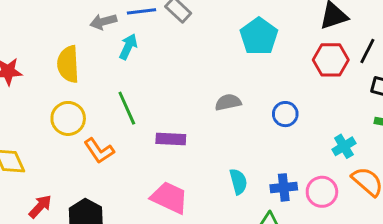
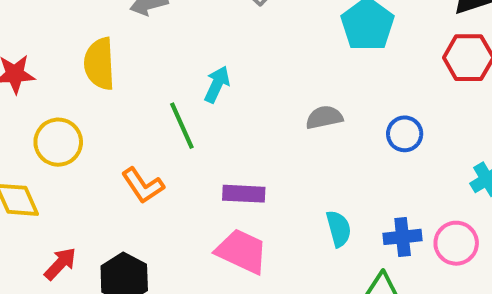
cyan arrow: (128, 47) -> (217, 84), moved
yellow circle: (68, 118) -> (58, 142), moved
purple rectangle: (171, 139) -> (244, 194), moved

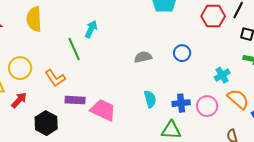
gray semicircle: (324, 117) -> (143, 57), moved
yellow circle: (58, 142) -> (20, 68), moved
purple rectangle: (244, 194) -> (75, 100), moved
red arrow: (60, 264) -> (19, 100), moved

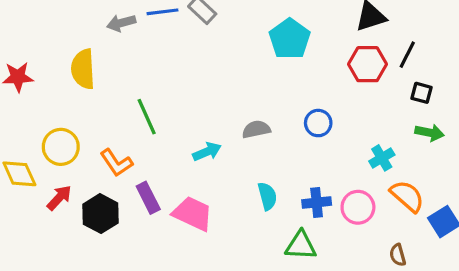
cyan arrow: (91, 29) -> (207, 152), moved, turned 42
purple rectangle: (75, 100) -> (148, 198), turned 60
black hexagon: (46, 123) -> (100, 214), moved

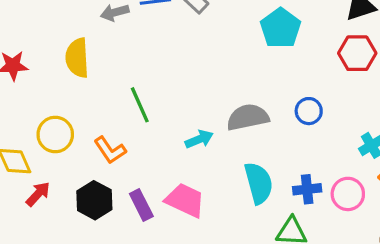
gray semicircle: (256, 129) -> (248, 117), size x1.5
cyan semicircle: (267, 196) -> (259, 183), size x1.5
red arrow: (59, 198) -> (38, 194), moved
purple rectangle: (148, 198) -> (141, 205), moved

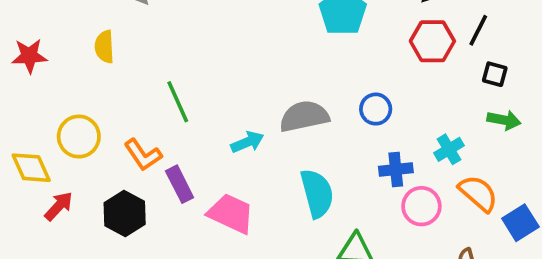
yellow semicircle: (77, 58) -> (104, 47), size x0.7
blue cross: (307, 189) -> (396, 170), moved
purple rectangle: (141, 205) -> (180, 184), moved

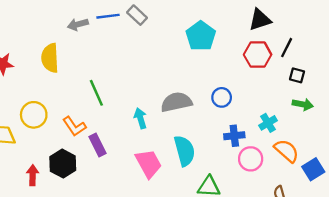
yellow semicircle: (104, 47) -> (50, 58), size x1.4
cyan arrow: (247, 142) -> (140, 118), turned -84
red arrow: (59, 206) -> (33, 175), moved, turned -42
pink trapezoid: (231, 213) -> (149, 164), moved, turned 36

